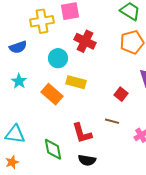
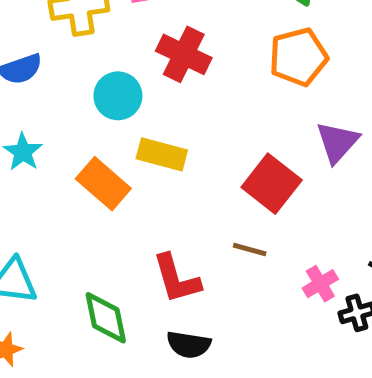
red square: (121, 94) -> (272, 184), size x1.6

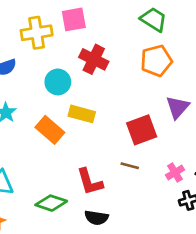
red square: (272, 184) -> (142, 130), turned 32
pink cross: (320, 284) -> (175, 172), moved
green diamond: (106, 318) -> (51, 203), turned -60

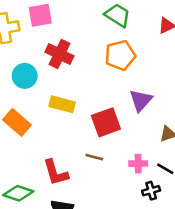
yellow rectangle: (82, 114) -> (62, 104), moved
pink cross: (175, 172) -> (138, 164), turned 30

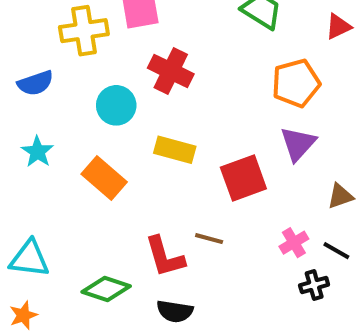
orange pentagon: (120, 55) -> (296, 83), moved
brown line: (94, 157) -> (209, 239), moved
pink cross: (138, 164) -> (294, 243), turned -30

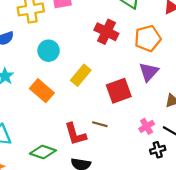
red cross: (171, 71) -> (106, 32), moved
yellow rectangle: (175, 150) -> (81, 75), turned -65

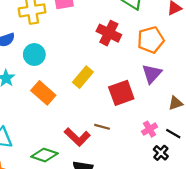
cyan circle: (49, 51) -> (34, 55), moved
red L-shape: (75, 134) -> (77, 137), turned -30
black cross: (158, 150) -> (161, 153), turned -32

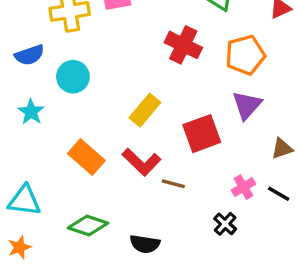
orange rectangle: (43, 93) -> (86, 157), moved
red L-shape: (77, 137) -> (142, 162), moved
black cross: (161, 153) -> (225, 224), moved

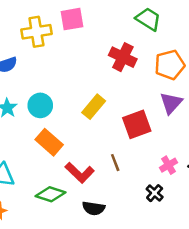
cyan circle: (73, 77) -> (40, 105), moved
red L-shape: (142, 162) -> (80, 173), moved
brown line: (173, 184) -> (115, 163), turned 54

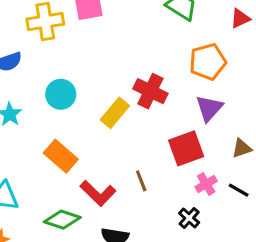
red cross: (123, 57) -> (150, 91), moved
cyan circle: (40, 105) -> (61, 94), moved
red square: (137, 124) -> (186, 148), moved

